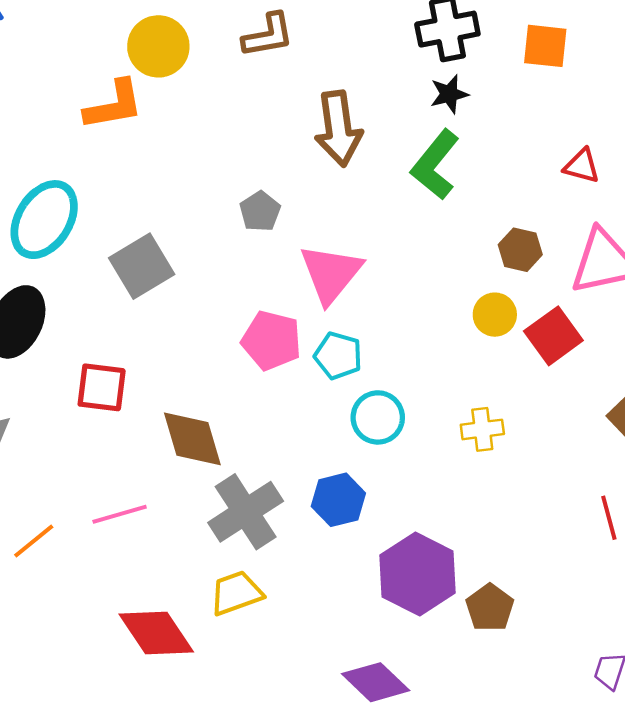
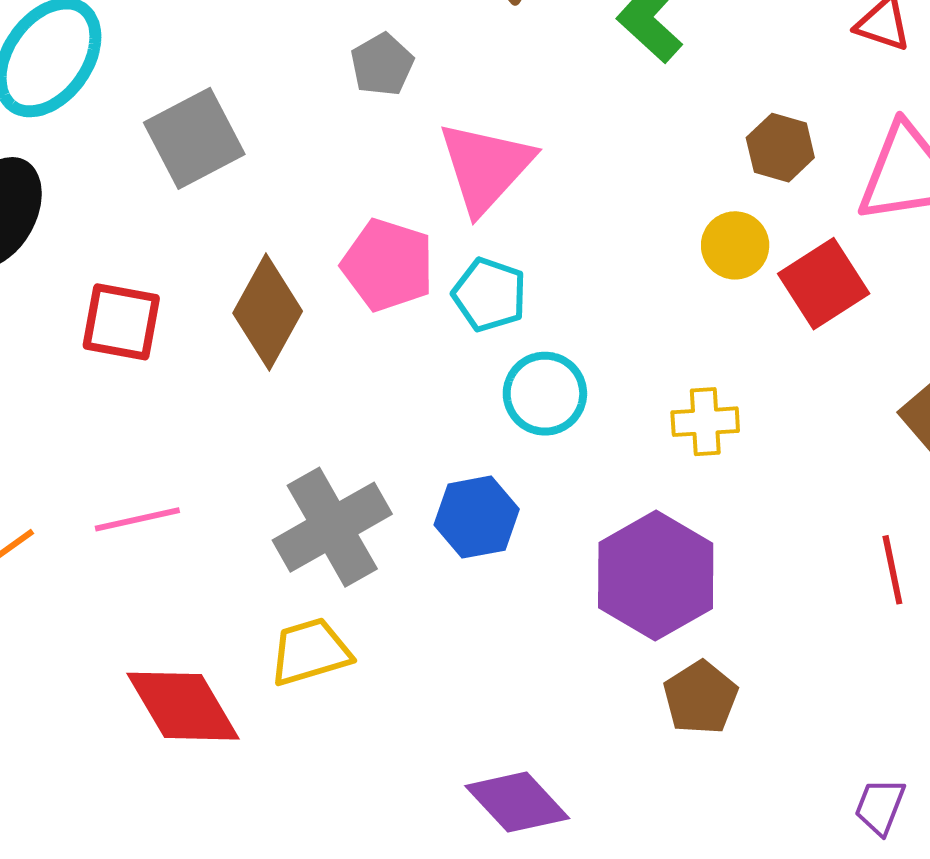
brown diamond: (192, 439) -> (268, 312), moved, turned 42
purple hexagon: (418, 574) -> (656, 576), moved

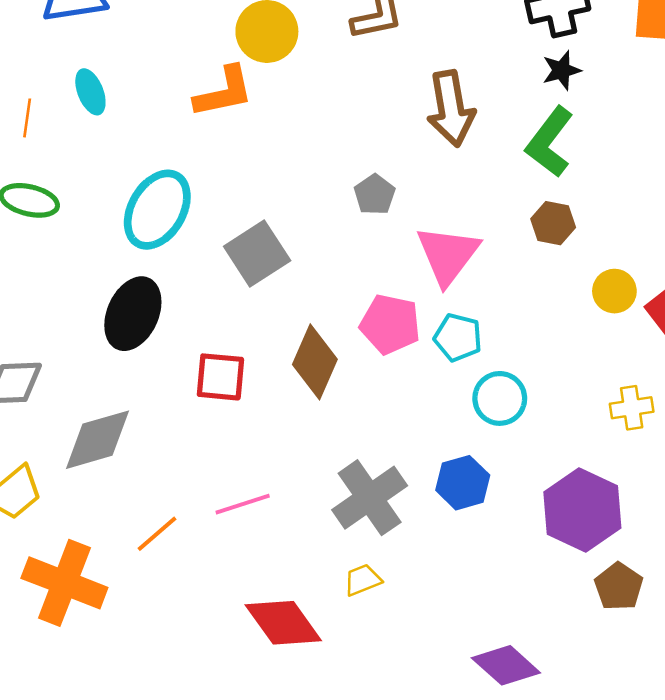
brown hexagon: (780, 148) -> (553, 223), moved
yellow cross: (705, 422) -> (632, 408), moved
yellow trapezoid: (310, 652) -> (363, 580), size x0.7

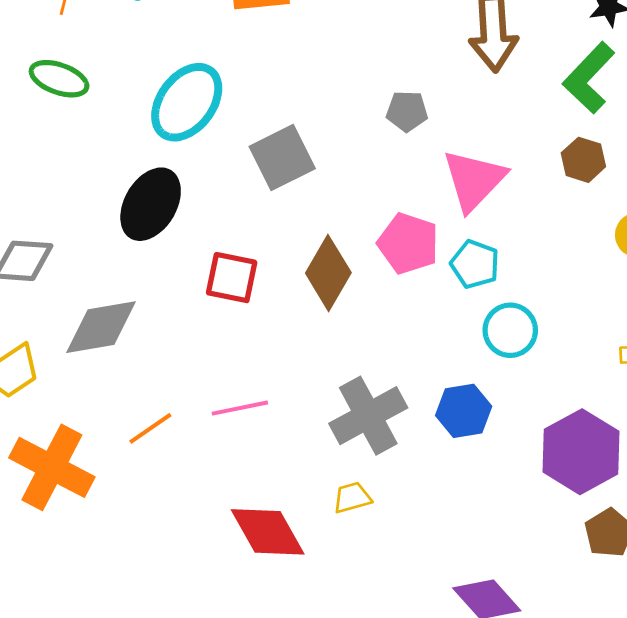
gray pentagon: (375, 195) -> (407, 111), turned 30

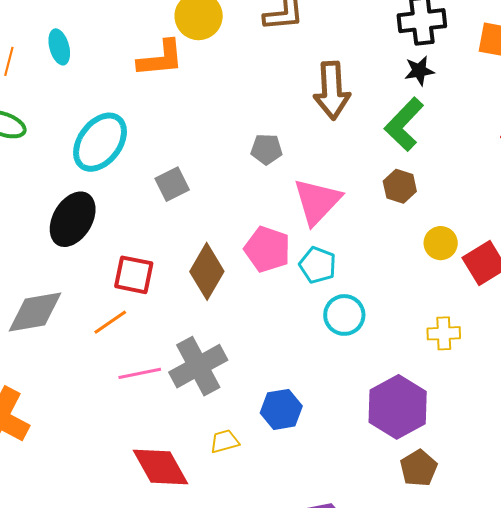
gray square: (282, 157) -> (172, 184), size x0.7
blue hexagon: (464, 411) -> (281, 409), moved
gray cross: (368, 416) -> (198, 366), moved
orange line: (150, 428) -> (110, 322), moved

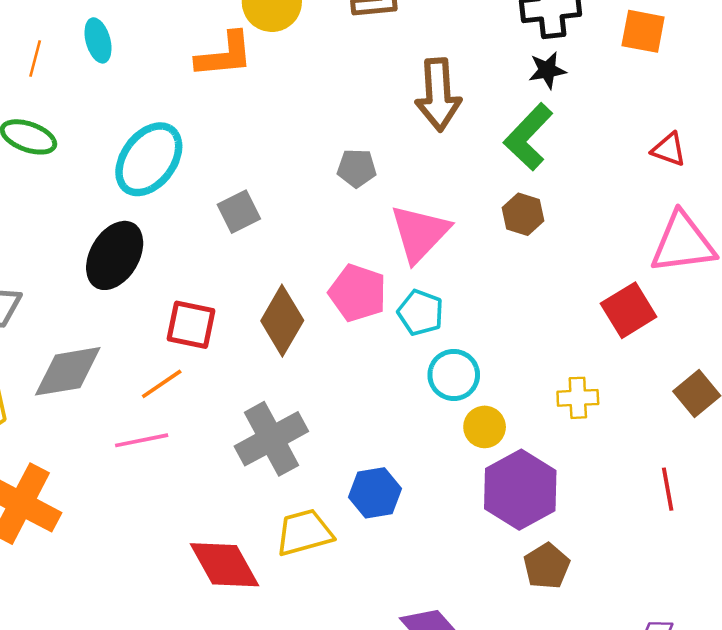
yellow circle: (441, 243) -> (485, 427), moved
pink line: (140, 373) -> (142, 440), moved
yellow trapezoid: (225, 441) -> (304, 533), size x1.6

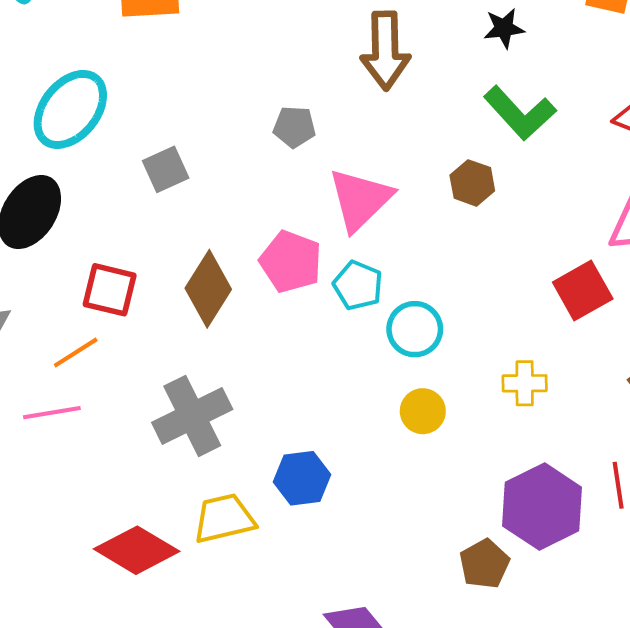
green L-shape: (528, 137) -> (520, 113), moved, turned -88
cyan circle: (454, 375) -> (415, 329), moved
purple hexagon: (520, 490) -> (542, 507), moved
red diamond: (224, 565) -> (137, 550), turned -32

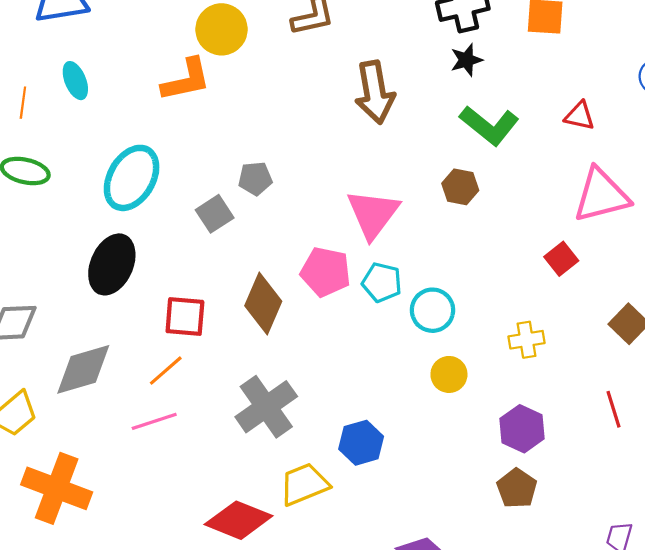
gray pentagon: (294, 127) -> (255, 179), moved
red square: (583, 291) -> (561, 259), size x0.7
purple hexagon: (542, 507) -> (522, 429), moved, size x0.7

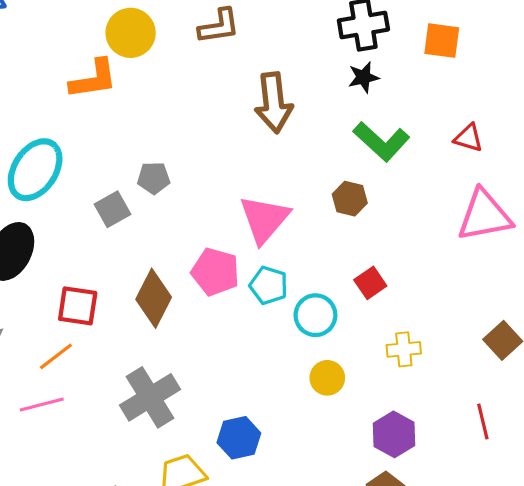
red square: (561, 259) -> (370, 283), moved

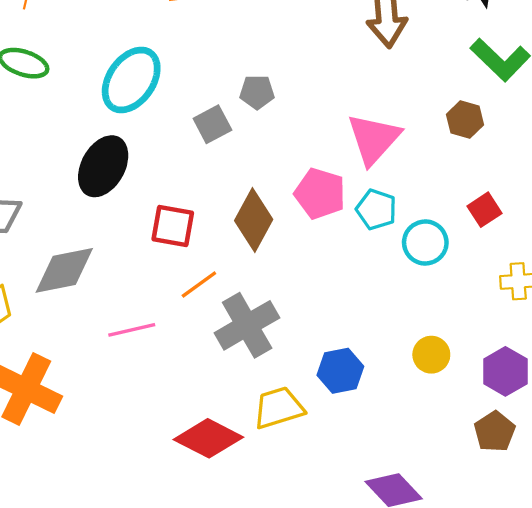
orange line: (56, 356) -> (199, 285), moved
yellow circle: (327, 378) -> (431, 355), moved

